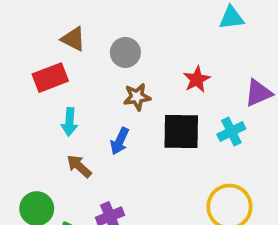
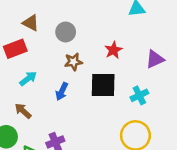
cyan arrow: (69, 122) -> (28, 79), turned -132
cyan cross: (231, 132) -> (139, 95), moved
brown arrow: (79, 166) -> (23, 111), moved

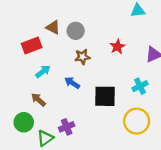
brown triangle: (31, 23) -> (53, 27), moved
black square: (103, 85) -> (105, 96), moved
blue arrow: (62, 91) -> (72, 83), turned 98

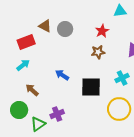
red star: (117, 47) -> (102, 31), moved
brown star: (82, 57) -> (98, 52), moved
cyan arrow: (43, 71) -> (23, 65), moved

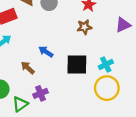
cyan cross: (122, 78) -> (106, 64), moved
brown arrow: (32, 90) -> (28, 68), moved

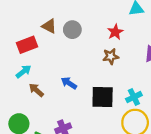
brown arrow: (28, 68) -> (36, 90), moved

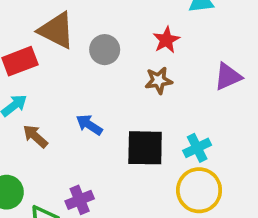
brown triangle: (49, 26) -> (56, 30), size x1.5
gray circle: (72, 30) -> (105, 50), moved

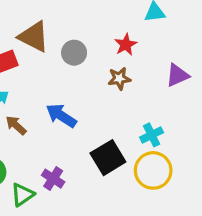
blue arrow: (89, 125) -> (61, 116), size x1.4
black square: (145, 148) -> (108, 158), moved, turned -32
purple cross: (80, 200) -> (53, 179), turned -35

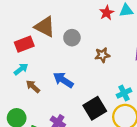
red star: (126, 45) -> (107, 13), moved

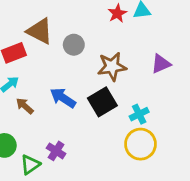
brown star: (102, 55) -> (112, 66), size x1.5
black square: (95, 108) -> (102, 102), moved

